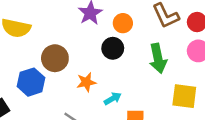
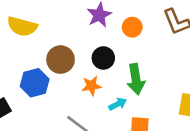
black circle: (113, 48) -> (103, 58), moved
green arrow: (158, 58) -> (136, 79), moved

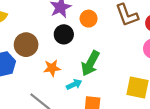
black circle: (103, 58) -> (64, 34), moved
green arrow: (136, 79) -> (90, 63), turned 35

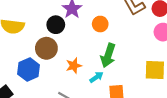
orange circle: (89, 19) -> (100, 24), moved
black circle: (64, 34) -> (56, 25), moved

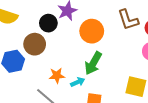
orange circle: (100, 24) -> (92, 31), size x1.5
orange star: (74, 66) -> (57, 76), moved

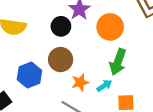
brown circle: (35, 44) -> (61, 60), moved

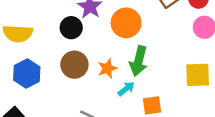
blue hexagon: (29, 75) -> (27, 73), moved
orange star: (80, 82) -> (107, 68), moved

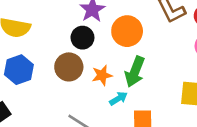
black circle: (71, 28) -> (82, 38), moved

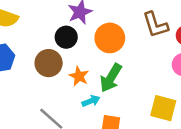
orange star: (102, 75) -> (79, 76), turned 30

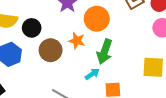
black circle: (66, 37) -> (32, 28), moved
orange star: (79, 76) -> (77, 41), moved

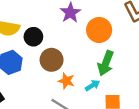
orange star: (77, 41) -> (66, 81), moved

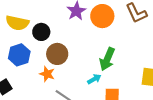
orange circle: (99, 30) -> (102, 16), moved
orange star: (66, 81) -> (47, 74), moved

